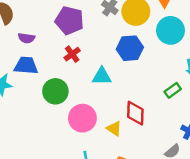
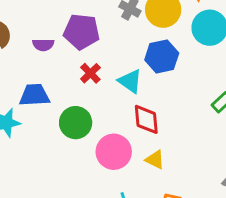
purple semicircle: (26, 38) -> (43, 45), moved
cyan triangle: (102, 76) -> (130, 81), moved, turned 42
red diamond: (135, 113) -> (146, 119), moved

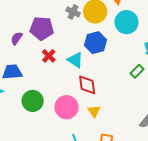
purple semicircle: (43, 45) -> (17, 38), turned 128
green circle: (76, 123) -> (33, 101), moved
yellow triangle: (155, 160) -> (94, 111), turned 32

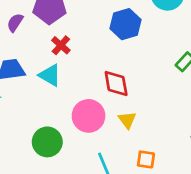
cyan triangle: (75, 60) -> (50, 75), moved
green circle: (33, 101) -> (47, 142), moved

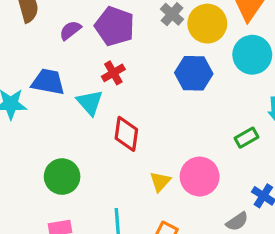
red diamond: (116, 83) -> (126, 134), moved
pink circle: (89, 116) -> (200, 177), moved

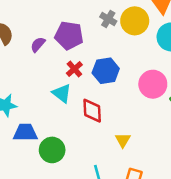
blue hexagon: (194, 73) -> (106, 71), moved
blue trapezoid: (48, 82) -> (25, 132), moved
pink circle: (200, 177) -> (153, 84), moved

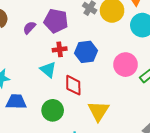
red cross: (74, 69) -> (60, 49), turned 32
yellow triangle: (123, 140) -> (98, 111), size x1.6
green circle: (52, 150) -> (53, 110), moved

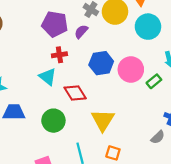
purple semicircle: (29, 28) -> (81, 32), moved
blue hexagon: (86, 52) -> (101, 63), moved
red diamond: (73, 85) -> (75, 93), turned -30

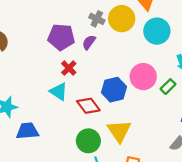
red cross: (59, 55) -> (69, 68), turned -32
blue hexagon: (101, 63) -> (114, 90), moved
green circle: (53, 121) -> (88, 141), moved

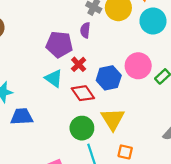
purple pentagon: (61, 37) -> (59, 44), moved
purple semicircle: (89, 42) -> (85, 30), turned -32
red cross: (69, 68) -> (79, 64), moved

